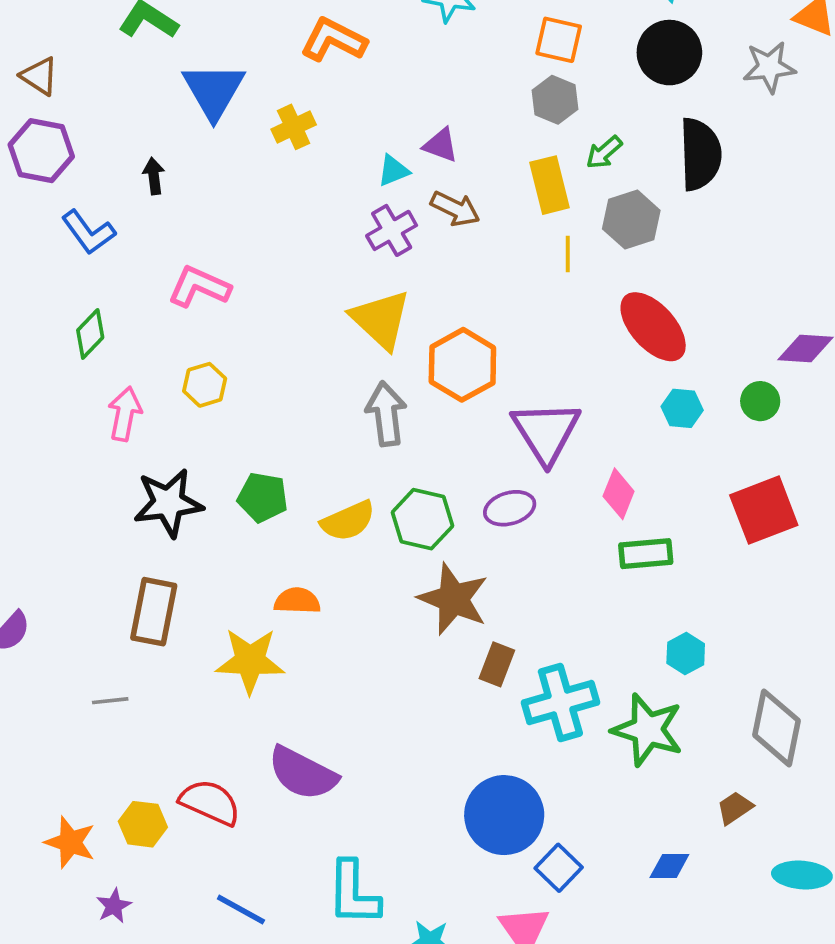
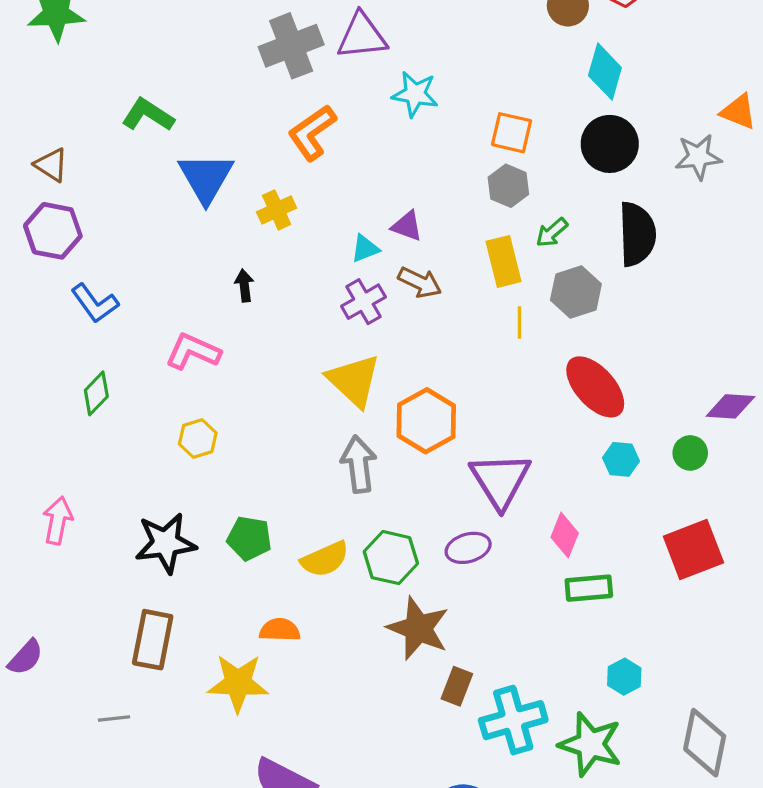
orange L-shape: (334, 40) -> (312, 133), turned -62
black arrow: (154, 176) -> (244, 286), moved
pink arrow: (125, 414) -> (58, 521), moved

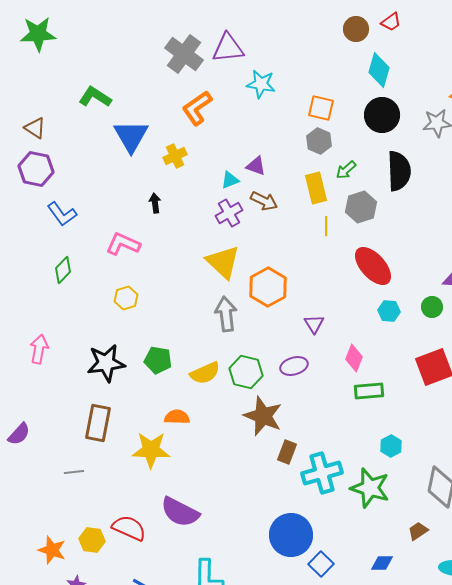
gray cross: (291, 46) -> (184, 54), turned -33
purple triangle: (500, 480) -> (314, 324), size x0.5

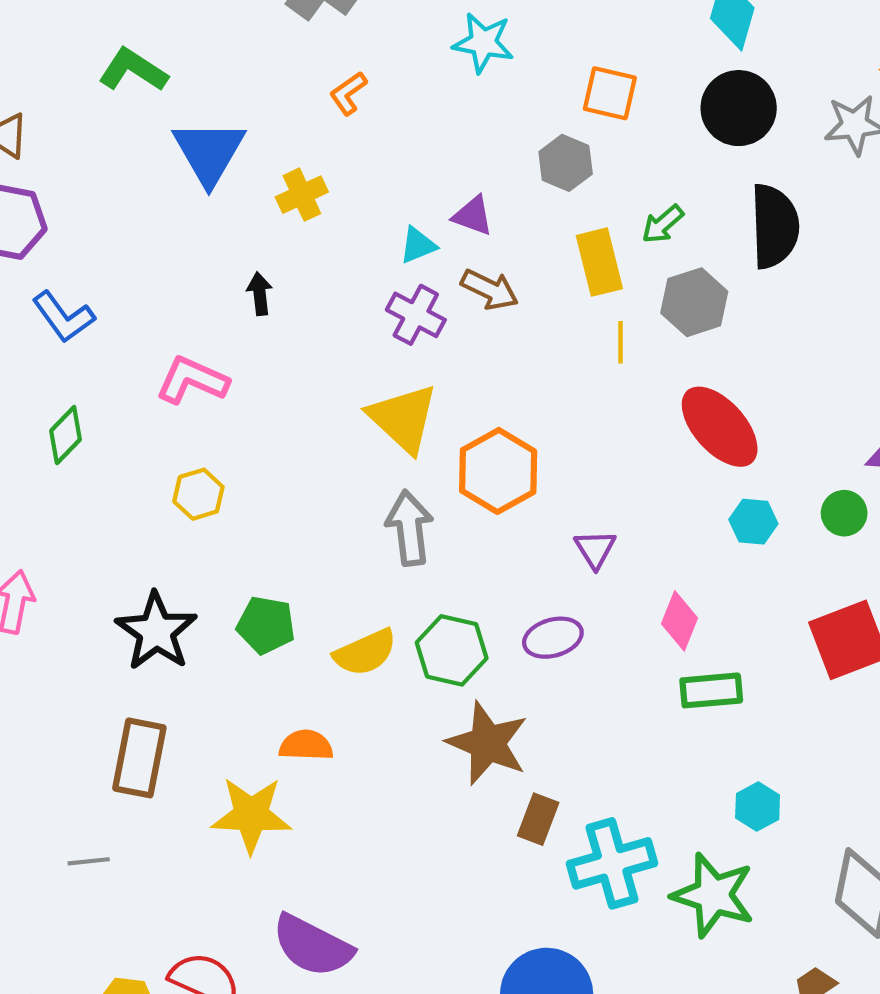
orange L-shape: (197, 108) -> (348, 93), size x0.6
gray hexagon: (319, 141) -> (566, 163), moved
purple cross: (229, 213) -> (416, 315), turned -32
black star: (106, 363) -> (156, 631), turned -30

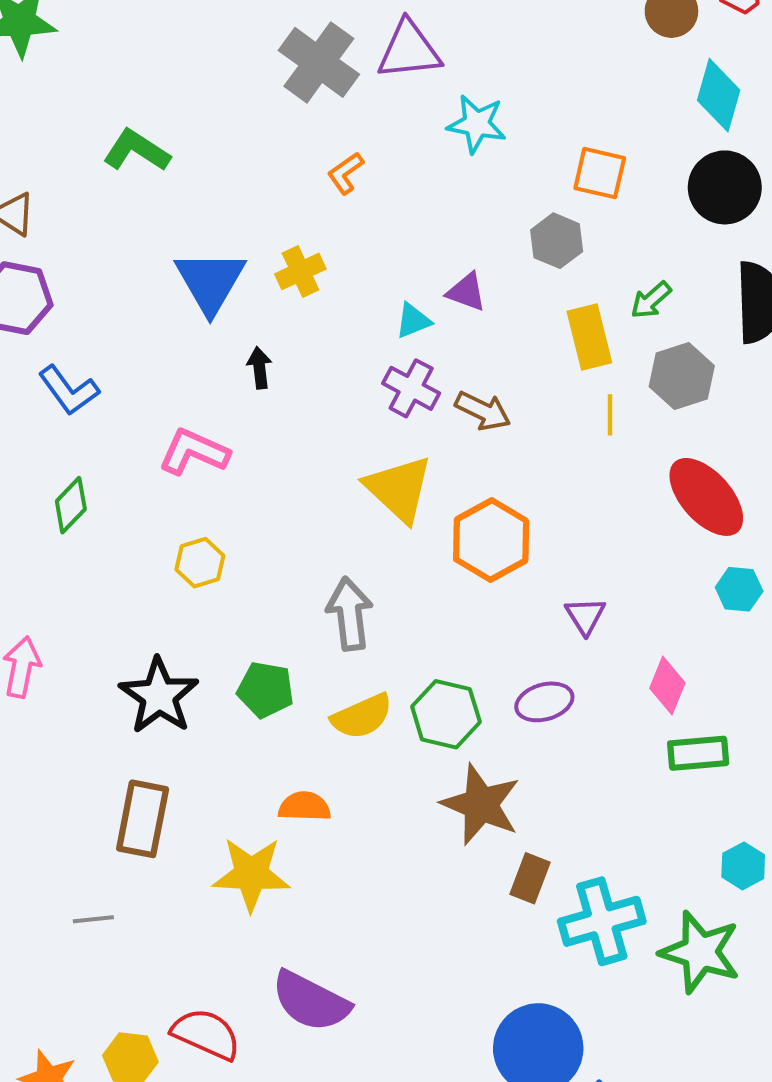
blue triangle: (209, 152) -> (210, 282), moved
brown arrow: (490, 290) -> (483, 411), moved
gray arrow: (409, 528) -> (350, 614), moved

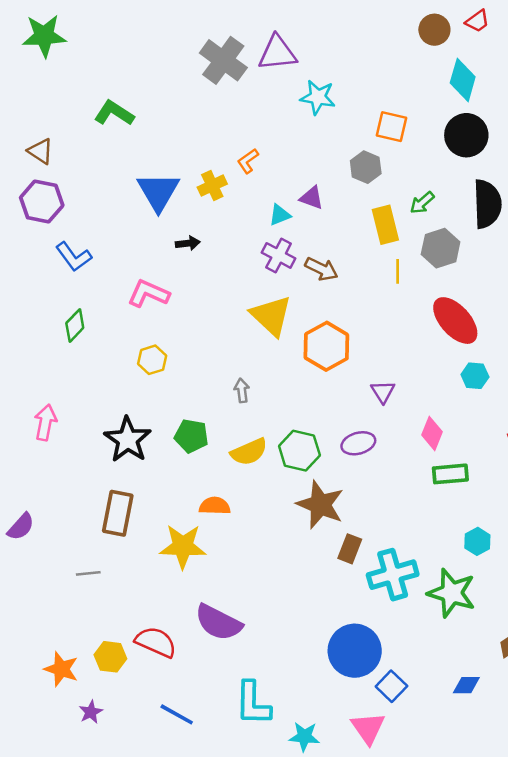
orange L-shape: (346, 173) -> (248, 161), moved
black arrow: (259, 368) -> (188, 243), turned 90
gray arrow: (350, 614) -> (242, 390), size x0.6

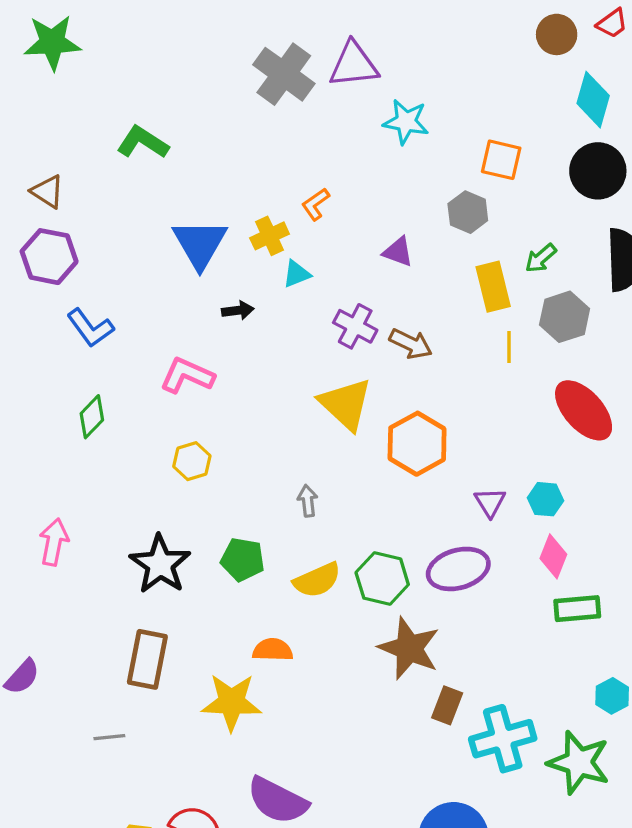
cyan triangle: (280, 215) -> (297, 274), moved
cyan hexagon: (475, 376) -> (546, 499), moved
purple ellipse: (358, 443) -> (458, 569), size x1.4

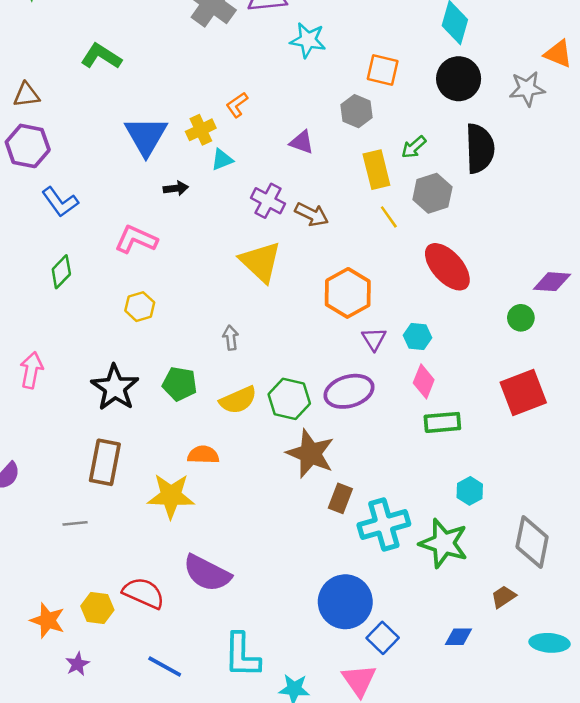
brown triangle: (48, 192) -> (26, 95), turned -40
yellow line: (509, 347) -> (389, 217), turned -35
orange hexagon: (417, 444) -> (348, 293), moved

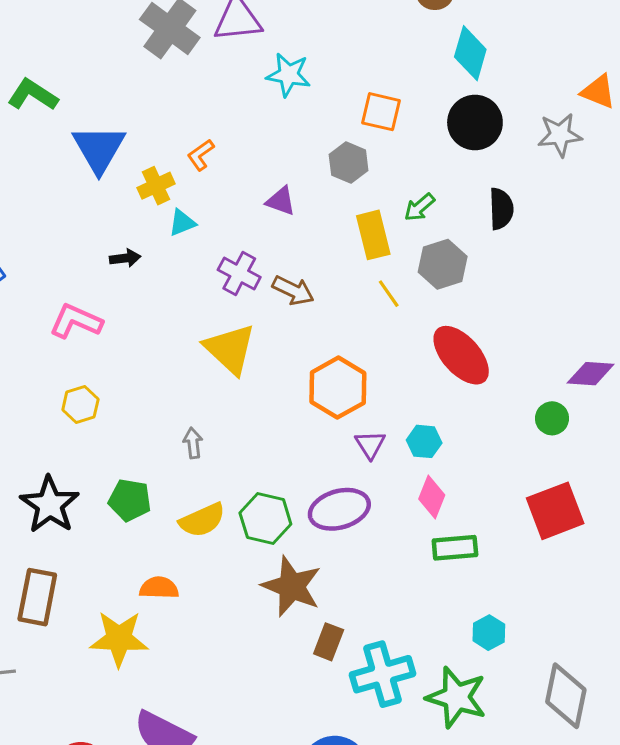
blue triangle: (146, 136) -> (99, 149), moved
black semicircle: (480, 148) -> (501, 209), size x0.7

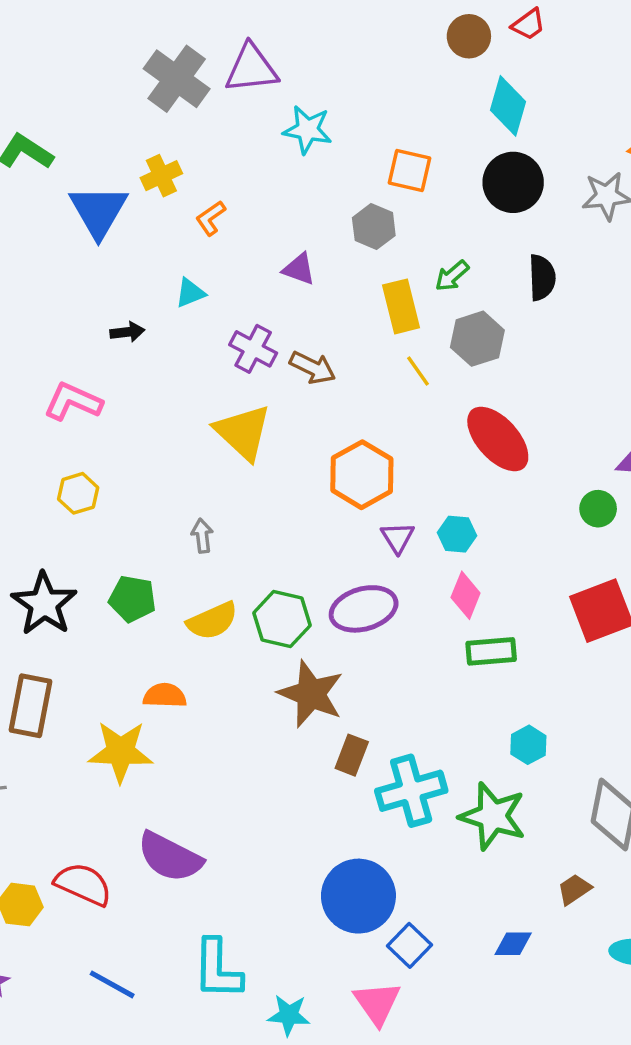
yellow cross: (156, 186) -> (161, 176), moved

